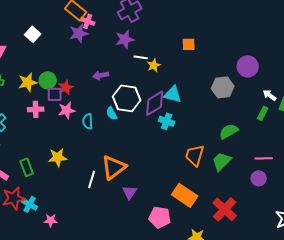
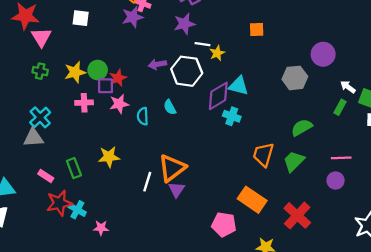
white square: (33, 34) -> (81, 18), turned -35
white hexagon: (127, 98) -> (187, 71), moved
purple triangle: (130, 192) -> (177, 190), moved

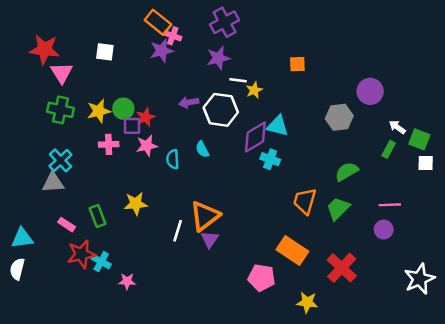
green cross: (40, 71) -> (60, 110), size x1.5

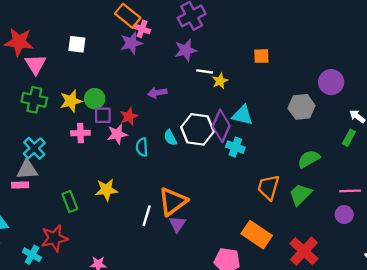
white hexagon: (221, 110) -> (198, 129), moved
red star: (146, 117) -> (129, 116), moved
purple diamond: (255, 137) -> (221, 126), turned -36
pink rectangle: (67, 225) -> (20, 185), moved, turned -35
cyan cross: (101, 262) -> (32, 255), moved

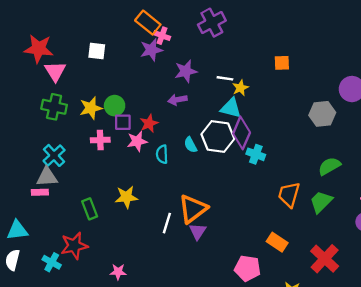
purple star: (186, 50) -> (186, 71), moved
cyan triangle: (242, 115) -> (231, 108), moved
orange rectangle: (257, 235) -> (277, 242), size x0.7

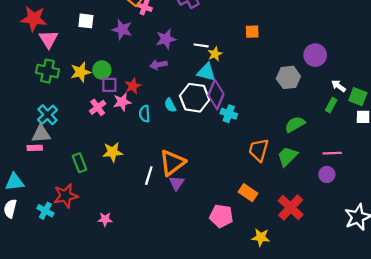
purple star: (151, 50) -> (122, 29), moved, turned 30
pink cross: (100, 140) -> (98, 107), moved, turned -35

